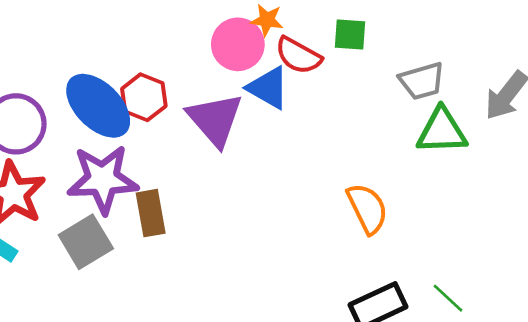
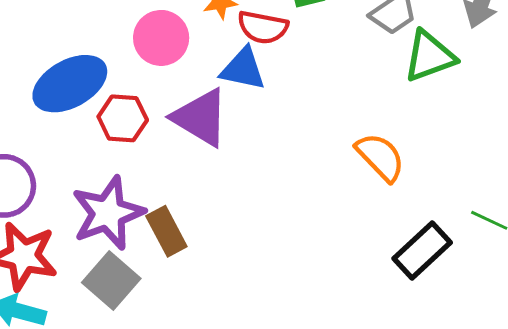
pink circle: (238, 44) -> (161, 38), moved
blue ellipse: (98, 106) -> (70, 84), moved, turned -56

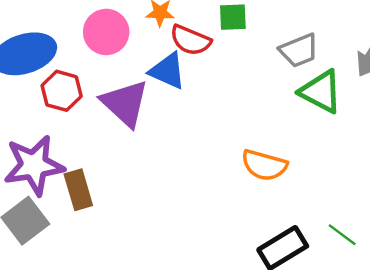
green triangle: (429, 56) -> (321, 92), turned 36
orange semicircle: (380, 157) -> (264, 165), turned 138

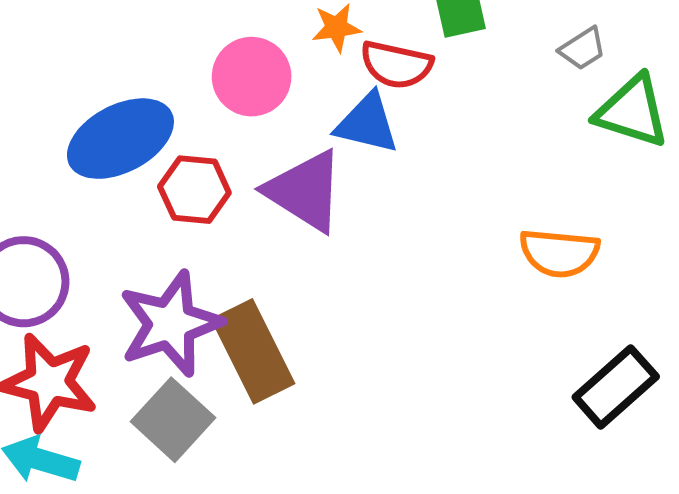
gray trapezoid: (299, 50) -> (583, 49), size x0.7
brown rectangle: (78, 190) -> (253, 351), size x1.4

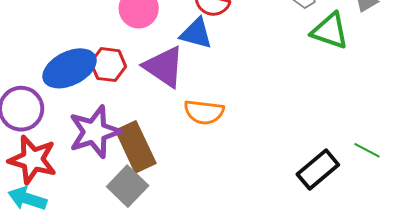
blue ellipse: (120, 139) -> (70, 68), moved
orange semicircle: (559, 253) -> (204, 112), moved
gray square: (173, 420) -> (128, 186), moved

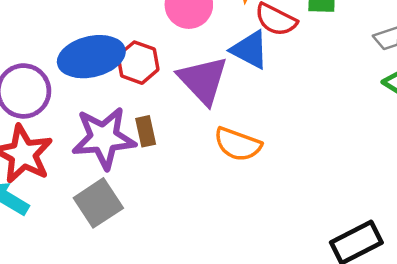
brown rectangle: (136, 147) -> (146, 131), moved, size x0.5
gray square: (128, 186) -> (98, 203), moved

